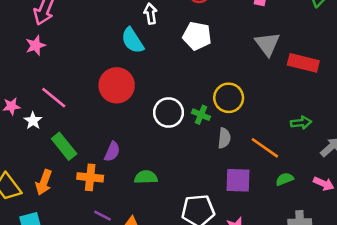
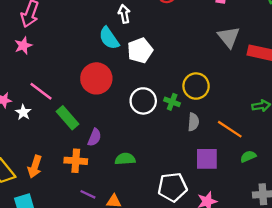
white pentagon: (197, 36) -> (140, 51), moved, turned -30
green rectangle: (64, 146) -> (67, 118), moved

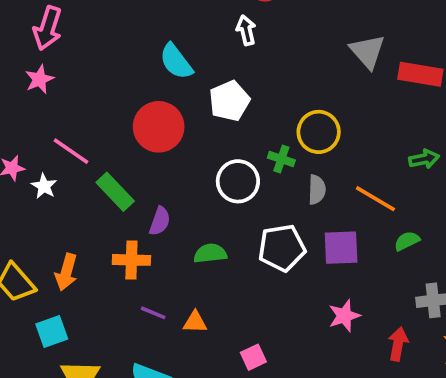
white arrow: (124, 14) -> (246, 30), moved
white pentagon: (140, 51) -> (229, 101), moved
white circle: (143, 101) -> (238, 181), moved
white pentagon: (172, 187) -> (282, 248), moved

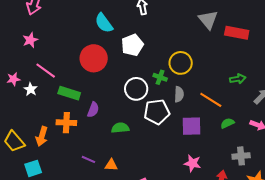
pink star: (39, 79) -> (30, 40), moved
green rectangle: (115, 192) -> (69, 93), turned -30
white pentagon: (282, 248) -> (157, 112), moved
orange cross: (131, 260) -> (66, 123), moved
pink star: (344, 316) -> (193, 163), turned 30

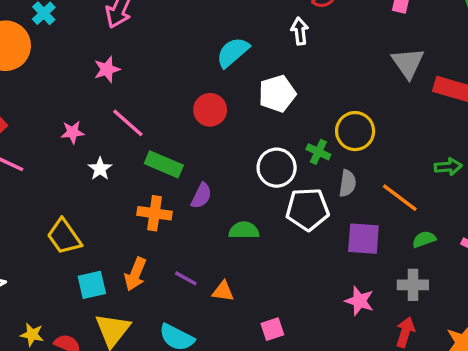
cyan semicircle: (104, 23) -> (233, 52), turned 80
red circle: (94, 58) -> (210, 110), size x0.7
white star: (31, 89) -> (100, 169), moved
orange arrow: (42, 136) -> (135, 274), moved
gray cross: (241, 156) -> (413, 285), moved

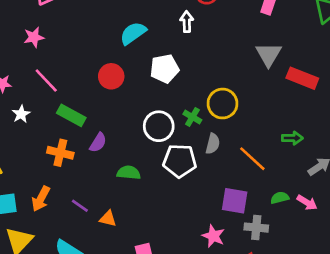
purple square: (363, 239) -> (235, 201), moved
green semicircle: (424, 239) -> (280, 198), moved

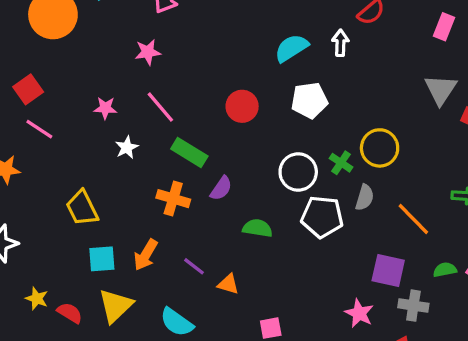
cyan semicircle: (133, 33) -> (291, 48), moved

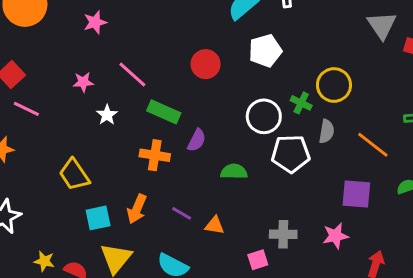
pink star: (148, 52) -> (95, 22), moved
gray cross: (413, 306) -> (283, 234), moved
pink star: (359, 313) -> (335, 236), turned -30

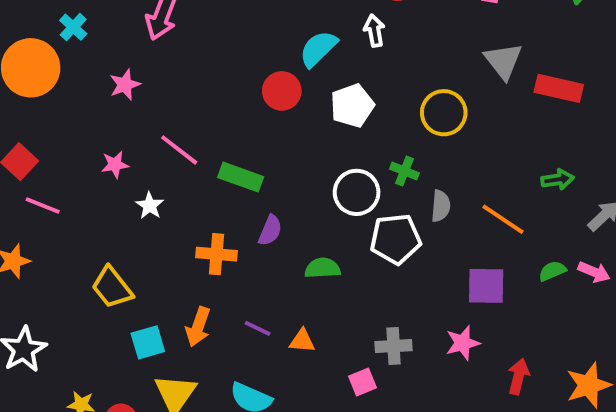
red circle: (206, 64) -> (282, 91), moved
yellow circle: (334, 85) -> (444, 113), moved
green rectangle: (164, 112) -> (241, 177), moved

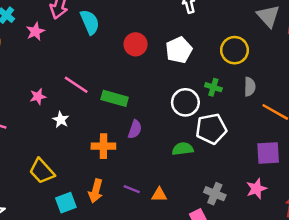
cyan semicircle: (318, 49) -> (90, 22), moved, turned 115
pink star: (125, 85) -> (35, 31), moved
gray semicircle: (441, 206) -> (250, 87), moved
green semicircle: (322, 268) -> (183, 149), moved
gray cross: (394, 346) -> (215, 194), turned 30

